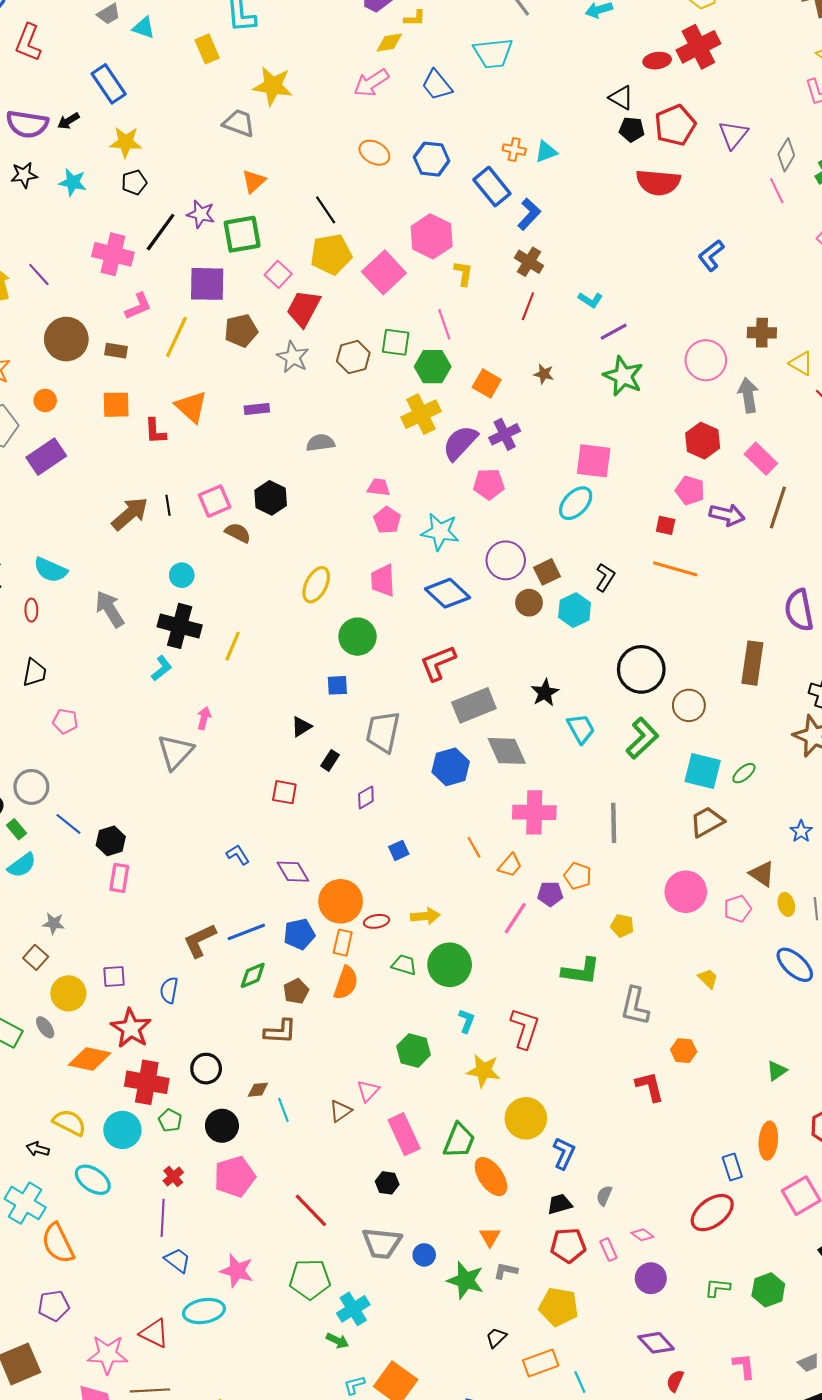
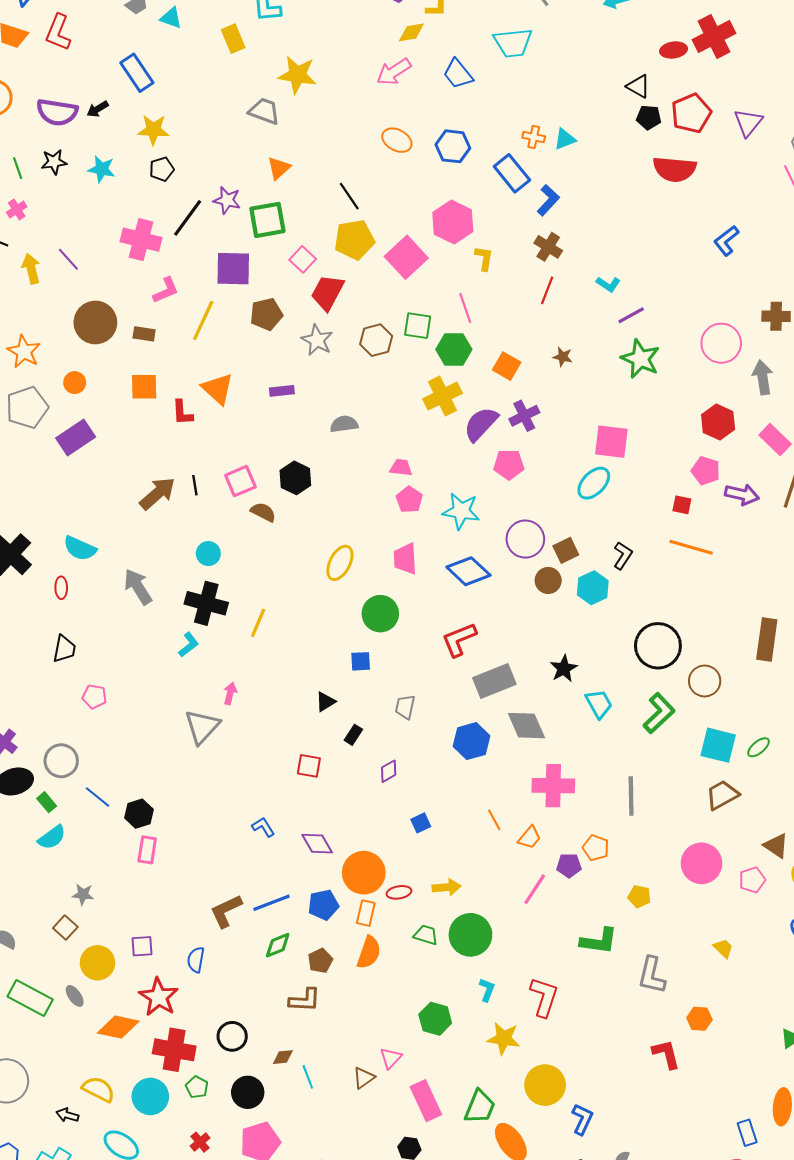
gray trapezoid: (383, 732) -> (405, 707), size x0.6

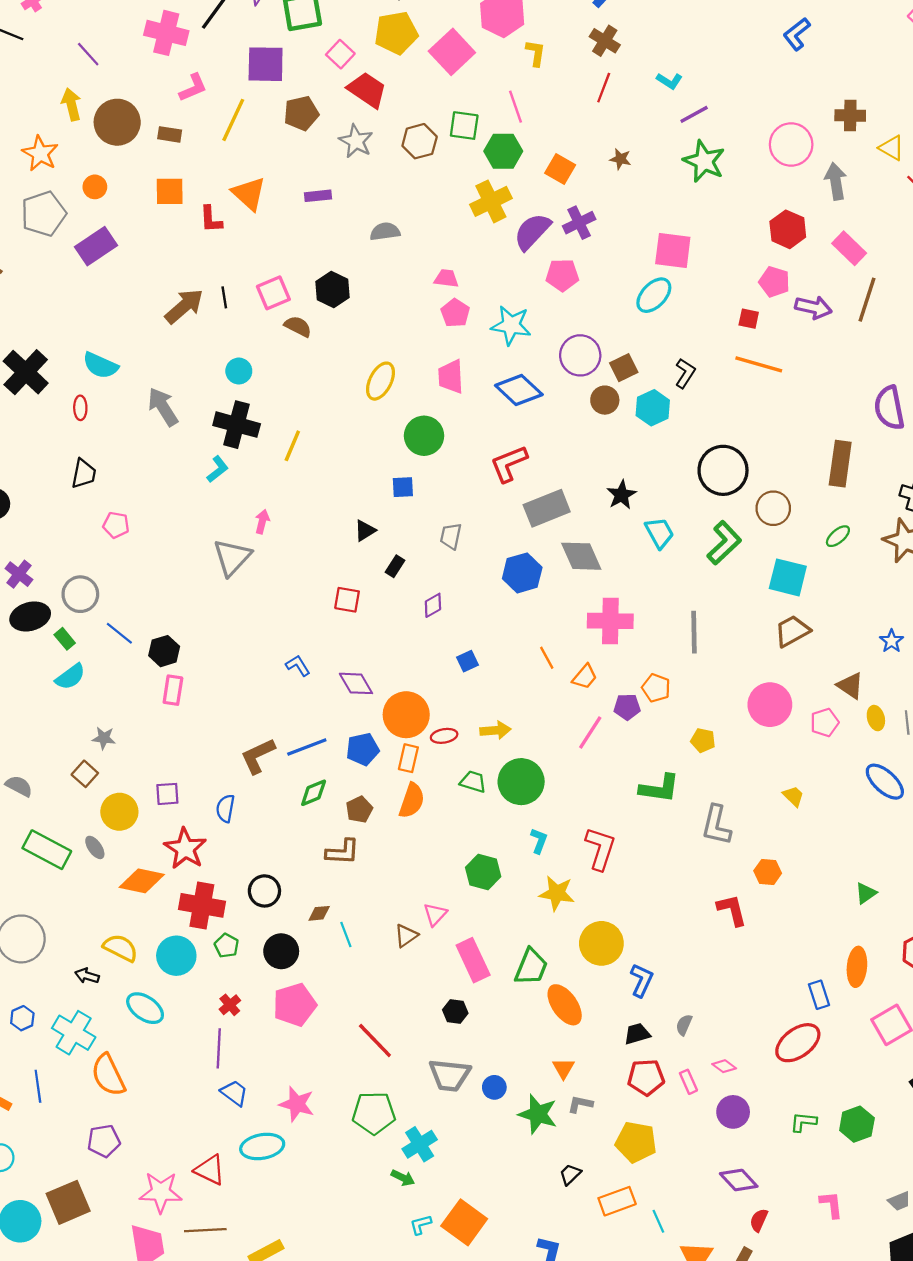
yellow arrow: (31, 269) -> (71, 104), moved
red trapezoid: (327, 292) -> (367, 90), turned 96
green ellipse: (758, 747) -> (838, 536), moved

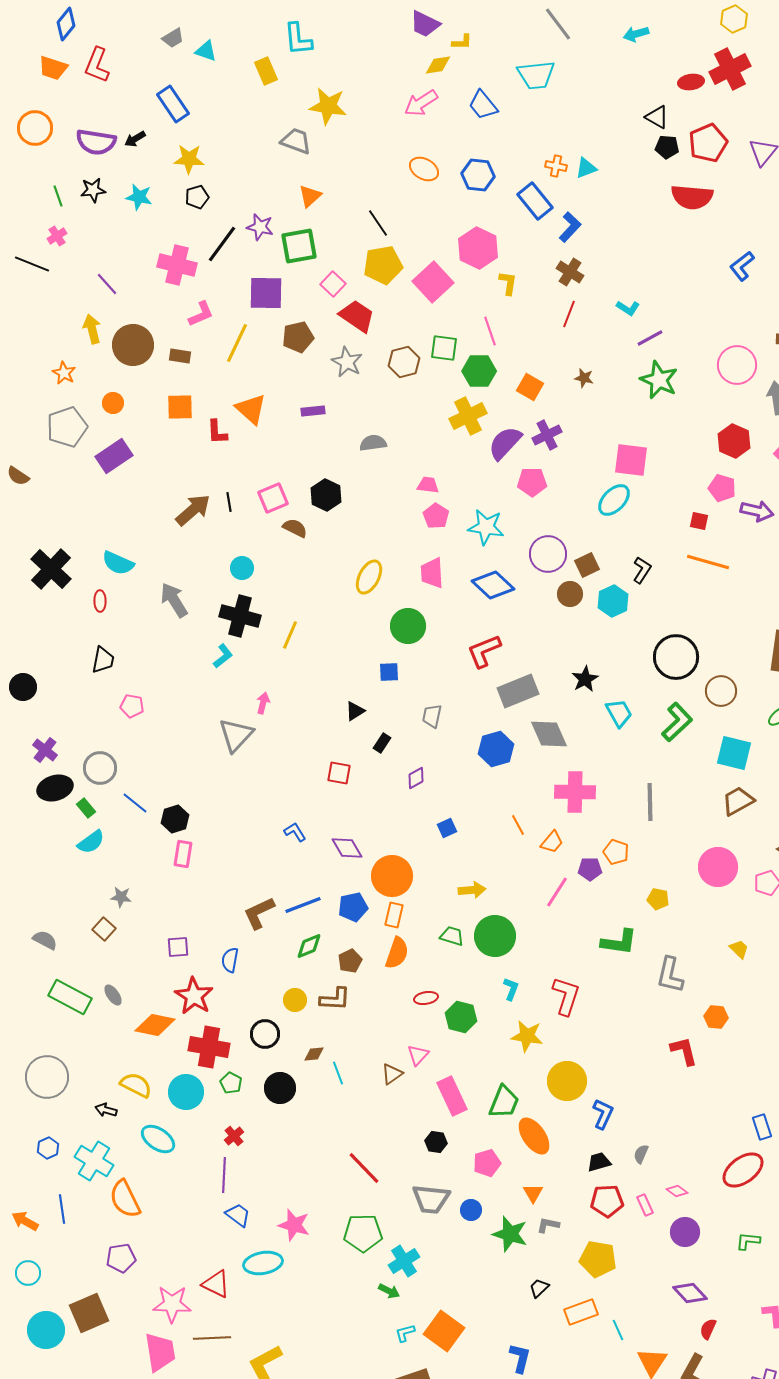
orange star: (40, 153) -> (64, 373), size x0.7
red ellipse: (444, 736) -> (426, 998), moved
yellow circle: (119, 812) -> (295, 1000), moved, size x0.7
pink pentagon: (295, 1005) -> (487, 1163), moved, size x0.7

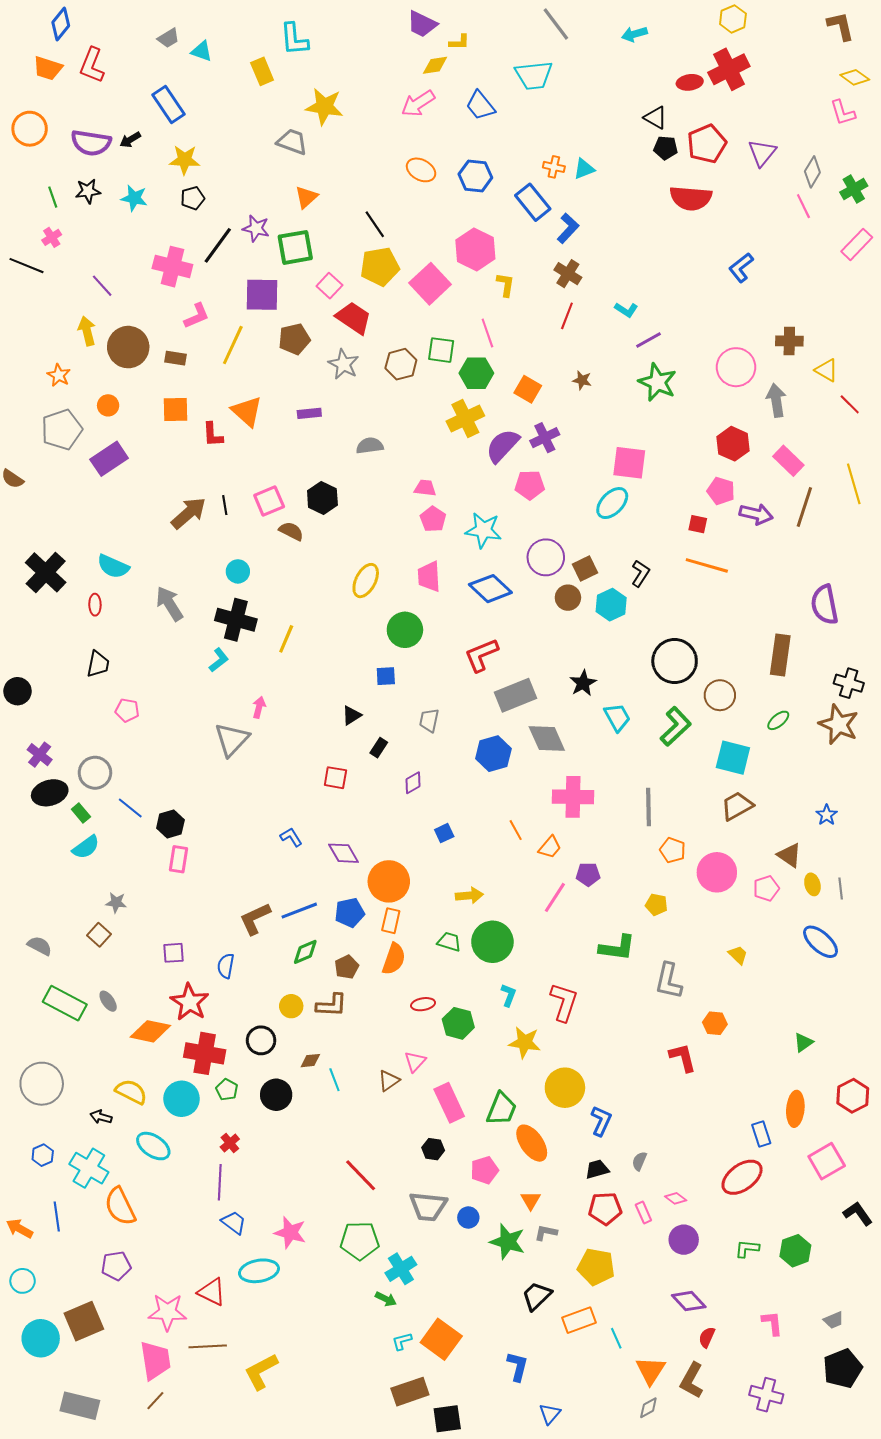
orange pentagon: (616, 852) -> (673, 850), moved
black trapezoid: (539, 1288) -> (537, 1296), size x1.5

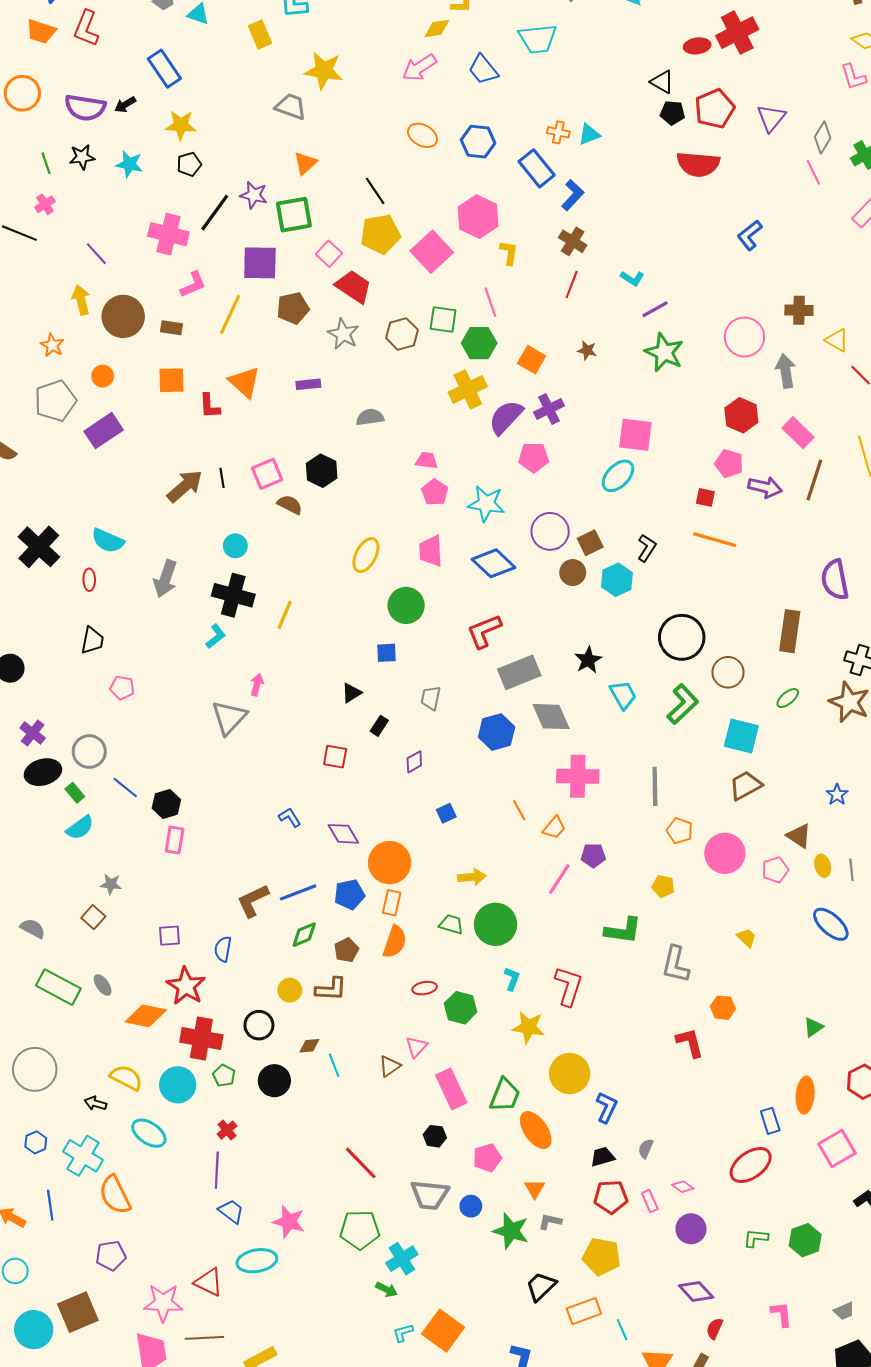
gray arrow: (169, 604) -> (165, 579), turned -129

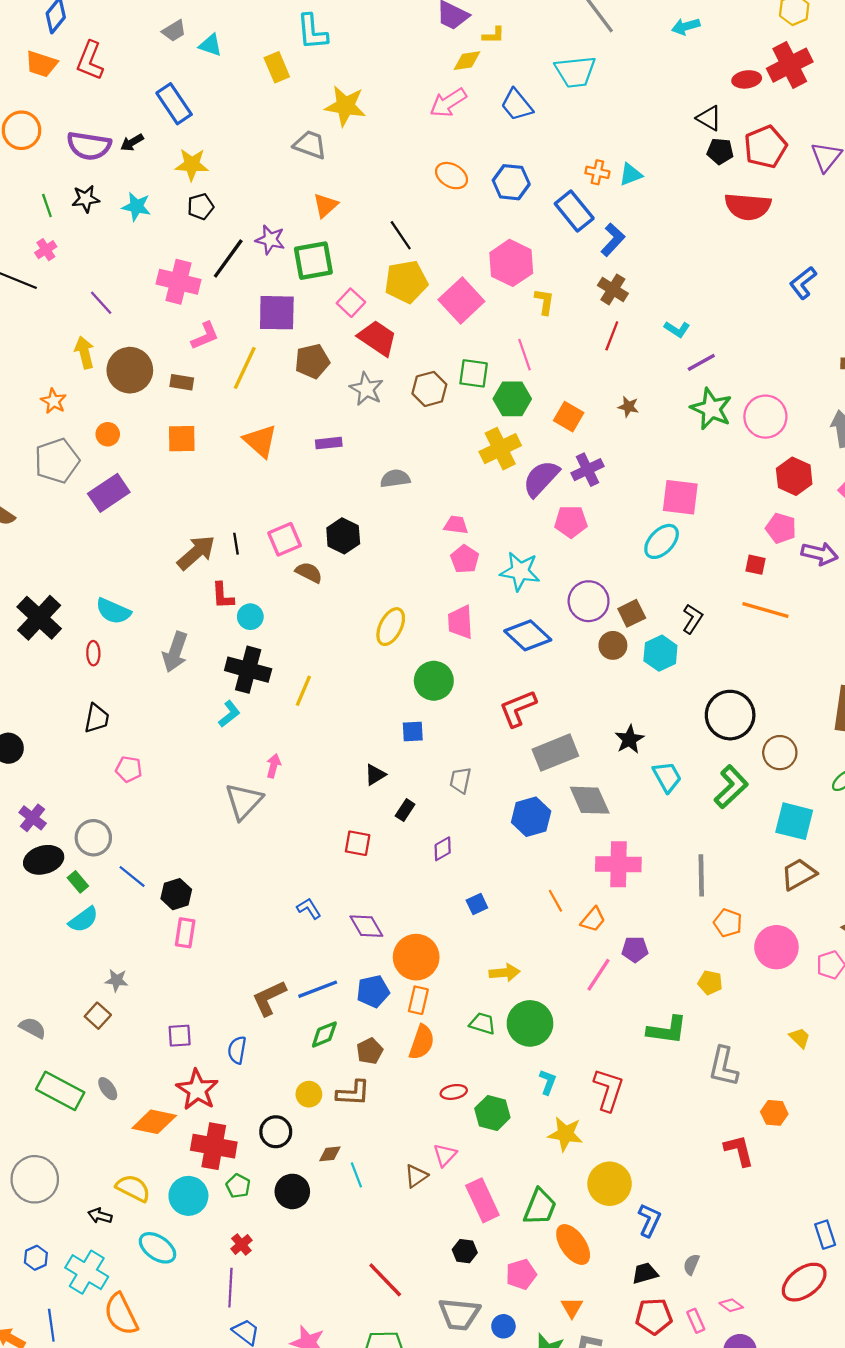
pink circle: (744, 337) -> (765, 417), moved
red L-shape: (210, 406) -> (223, 596), moved

